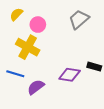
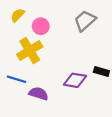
yellow cross: (28, 47) -> (30, 51), turned 30
purple semicircle: (36, 87) -> (39, 94), turned 54

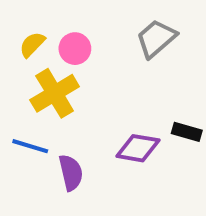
yellow semicircle: (18, 15) -> (32, 44), moved
purple semicircle: (39, 94) -> (71, 173), turned 60

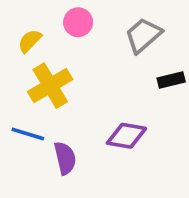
pink circle: (75, 49) -> (78, 22), moved
black rectangle: (187, 132) -> (171, 80), moved, turned -30

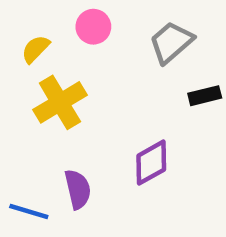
blue line: (28, 134) -> (29, 211), moved
purple diamond: (126, 136) -> (151, 163), turned -39

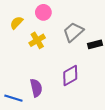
gray trapezoid: (171, 42) -> (73, 32), moved
yellow cross: (60, 102) -> (37, 40), moved, size x0.7

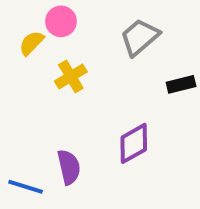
pink circle: (43, 12) -> (61, 21), moved
gray trapezoid: (73, 32) -> (140, 37), moved

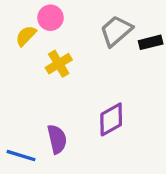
black rectangle: (181, 84) -> (151, 42), moved

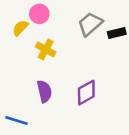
yellow cross: (59, 64) -> (46, 49), turned -30
purple semicircle: (57, 139) -> (44, 91), moved

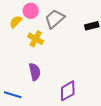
gray trapezoid: (90, 24) -> (55, 19), moved
purple diamond: (86, 93) -> (68, 91), moved

